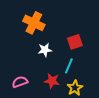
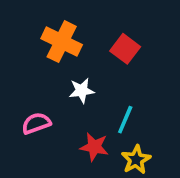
red square: (75, 42) -> (125, 49), moved, turned -35
pink semicircle: (20, 82) -> (36, 123), moved

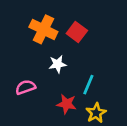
red square: (125, 49) -> (77, 32), moved

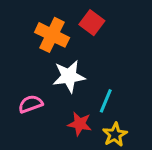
red square: (77, 32) -> (92, 23), moved
white star: (58, 64) -> (69, 76), size x1.5

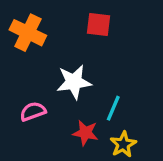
red square: (92, 23) -> (99, 24), turned -30
orange cross: (52, 35) -> (28, 33), moved

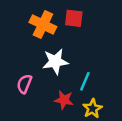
orange cross: (28, 33) -> (43, 24), moved
pink semicircle: (33, 111) -> (24, 84), turned -48

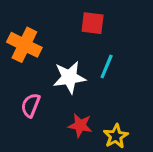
orange cross: (43, 24) -> (24, 45), moved
cyan line: (85, 81) -> (107, 66), moved

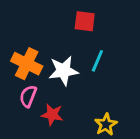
orange cross: (24, 45) -> (27, 64), moved
red star: (80, 125) -> (52, 115), moved

